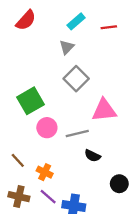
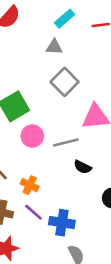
gray triangle: (67, 47) -> (54, 47), turned 49

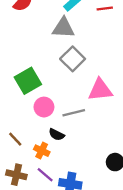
gray triangle: (54, 47) -> (63, 28), size x1.5
black semicircle: (83, 167) -> (57, 135), moved

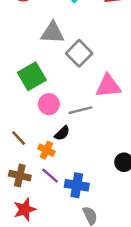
gray triangle: (63, 28) -> (53, 33), moved
black semicircle: (57, 135) -> (62, 133), turned -70

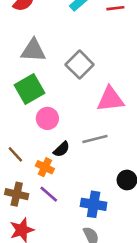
gray triangle: (53, 33) -> (33, 50), moved
gray line: (80, 110) -> (95, 139), moved
blue cross: (77, 185) -> (94, 204), moved

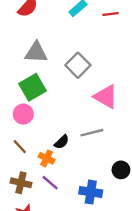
pink triangle: (110, 99) -> (106, 97), turned 36
pink circle: (47, 118) -> (23, 114), moved

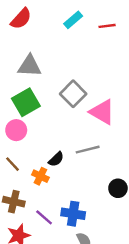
gray square: (78, 65) -> (73, 94), moved
purple line: (50, 183) -> (44, 217), moved
blue cross: (91, 192) -> (73, 214), moved

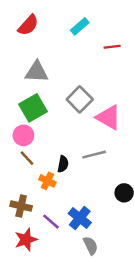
red line: (107, 26) -> (112, 47), moved
black semicircle: (56, 159) -> (63, 164), turned -35
brown line: (13, 164) -> (27, 158), moved
blue cross: (73, 214) -> (80, 218), turned 30

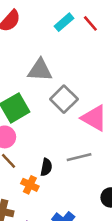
red line: (112, 47) -> (90, 23), moved, turned 56
gray triangle: (37, 72) -> (40, 70), moved

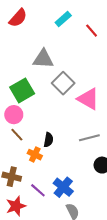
red line: (90, 23) -> (92, 31), moved
gray line: (79, 157) -> (89, 138), moved

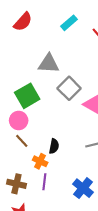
blue cross: (63, 187) -> (83, 188), moved
purple line: (38, 190) -> (44, 182), moved, turned 56

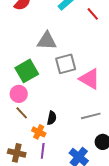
gray square: (69, 88) -> (66, 64), turned 30

